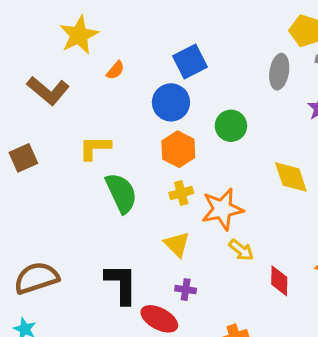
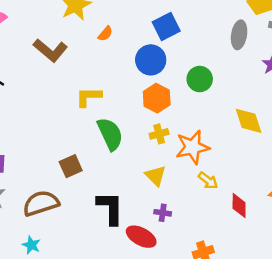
brown square: (23, 158) -> (71, 166), moved

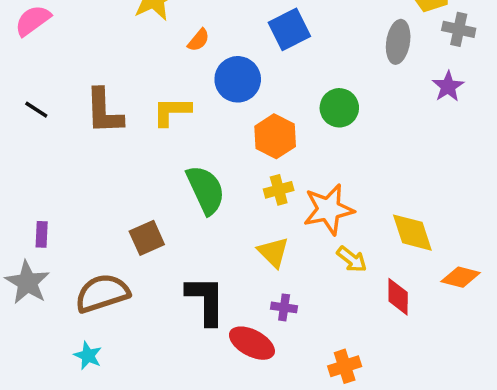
brown L-shape: (50, 50) -> (104, 111), moved, turned 48
blue circle: (151, 60) -> (238, 79), moved
yellow L-shape: (89, 97) -> (172, 111), moved
yellow diamond: (249, 121) -> (412, 233), moved

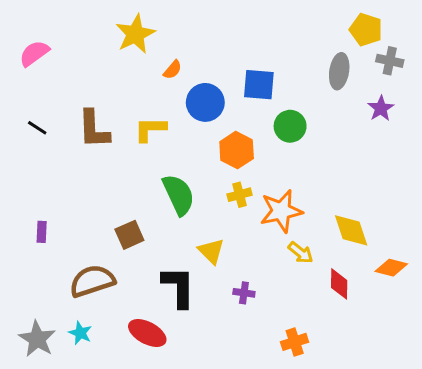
blue square: (289, 29) -> (259, 85), moved, turned 32
yellow triangle: (273, 252) -> (211, 251), moved
gray star: (27, 282) -> (37, 339), moved
red ellipse: (252, 343) -> (147, 333), moved

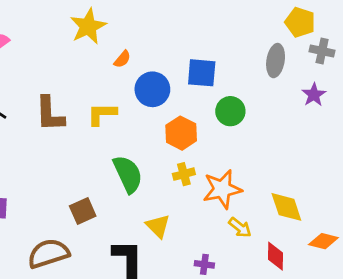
purple cross: (244, 293) -> (204, 264), moved

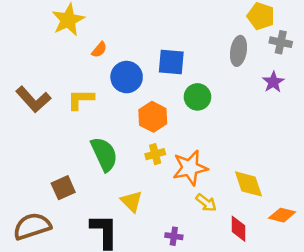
brown L-shape: (50, 114) -> (33, 99), turned -40

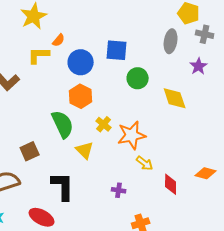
yellow L-shape: (81, 99) -> (39, 55), moved
orange hexagon: (153, 117) -> (81, 96), moved
yellow cross: (155, 154) -> (104, 124), turned -35
yellow diamond: (248, 184) -> (175, 98), moved
yellow triangle: (132, 201) -> (85, 150), moved

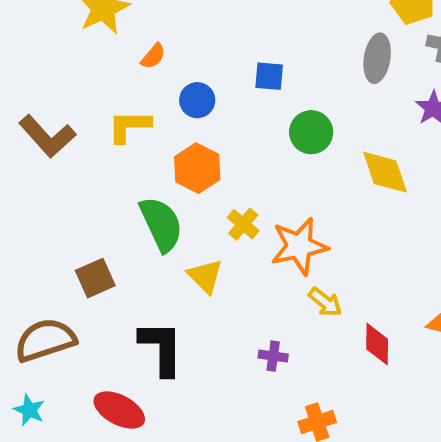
blue square: (117, 50) -> (269, 76), size x0.7
yellow L-shape: (39, 55) -> (129, 126), moved
blue circle: (81, 62) -> (197, 100), size x0.7

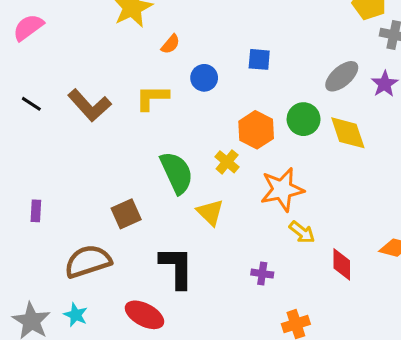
gray ellipse: (377, 58) -> (342, 76), moved, turned 40
green circle: (311, 132) -> (304, 119), moved
orange hexagon: (197, 168) -> (256, 130), moved
yellow cross: (243, 224) -> (227, 162), moved

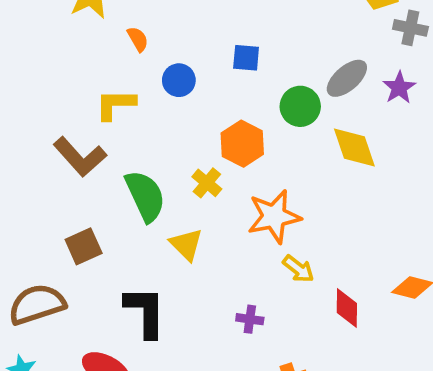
orange semicircle: (170, 44) -> (138, 39), turned -70
brown L-shape: (89, 105) -> (80, 157), moved
green circle: (304, 119) -> (300, 106), moved

